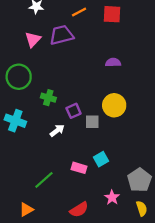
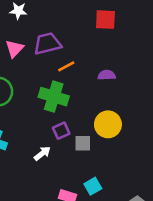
orange line: (79, 12) -> (66, 66), moved
green cross: (48, 98) -> (54, 97), moved, size x1.6

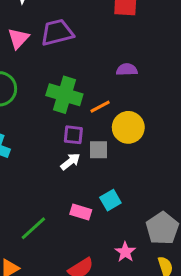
orange line: (66, 66) -> (100, 107), moved
purple square: (61, 131) -> (73, 135), turned 30
white arrow: (42, 153) -> (70, 162), moved

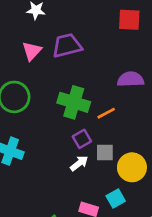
purple semicircle: (127, 70) -> (131, 79), size x1.4
yellow circle: (128, 127) -> (132, 167), moved
purple square: (73, 135) -> (82, 139), turned -36

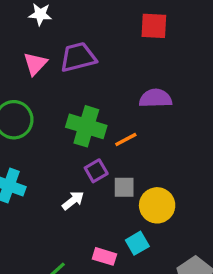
white arrow: (79, 163) -> (73, 200), moved

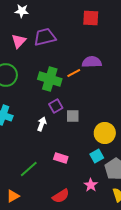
orange line: (126, 139) -> (74, 73), moved
white arrow: (73, 200) -> (42, 124), turned -32
yellow circle: (157, 205) -> (105, 133), moved
cyan square: (137, 243) -> (97, 156), moved

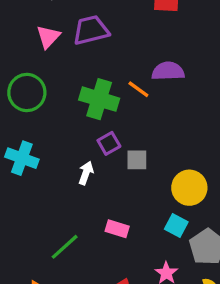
orange line: (74, 73) -> (138, 89), turned 64
cyan square: (97, 156) -> (176, 225), turned -32

